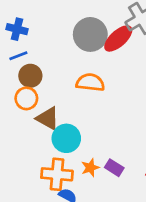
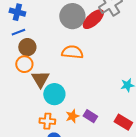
brown triangle: (48, 118) -> (40, 79), turned 30
orange cross: (57, 174) -> (47, 121), size x0.7

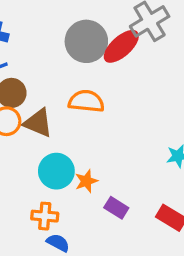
brown triangle: (40, 79) -> (38, 123), moved, turned -36
orange star: (72, 116) -> (86, 181), moved

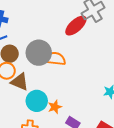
gray circle: (86, 41) -> (39, 53), moved
brown triangle: (38, 123) -> (20, 82), moved

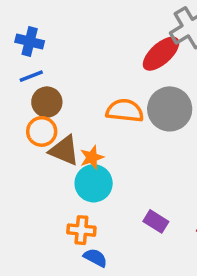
gray circle: (39, 53) -> (170, 109), moved
orange star: (55, 107) -> (92, 157), moved

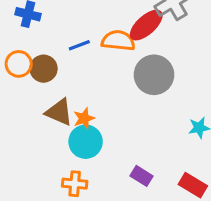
blue line: (31, 76) -> (79, 45), moved
orange semicircle: (125, 111) -> (118, 41), moved
orange circle: (42, 131) -> (19, 64), moved

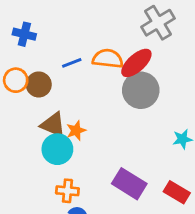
red ellipse: (146, 25) -> (136, 63), moved
cyan circle: (86, 142) -> (57, 149), moved
purple rectangle: (142, 176) -> (129, 184), size x1.6

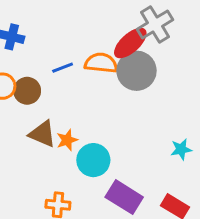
red ellipse: (136, 63) -> (130, 43), moved
gray circle: (141, 90) -> (136, 71), moved
cyan circle: (57, 149) -> (93, 160), moved

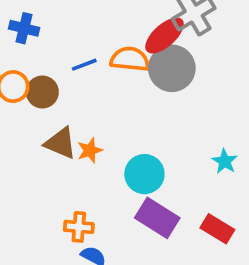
cyan star: (181, 149) -> (225, 161), turned -30
cyan circle: (93, 160) -> (144, 174), moved

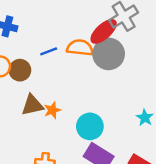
brown triangle: (61, 143) -> (32, 105), turned -35

